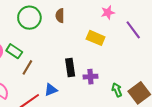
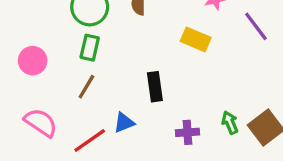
green rectangle: (14, 51) -> (90, 48), moved, turned 70
purple cross: (90, 77) -> (187, 132), moved

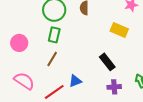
black rectangle: (155, 87) -> (107, 62), moved, turned -30

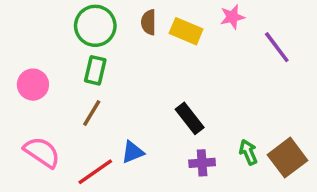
yellow rectangle: (119, 30) -> (186, 31), moved

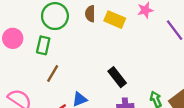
green rectangle: (95, 70) -> (43, 45), moved
pink circle: (33, 85) -> (13, 38), moved

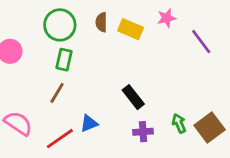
green rectangle: (43, 45) -> (64, 60), moved

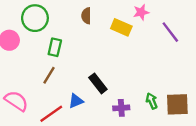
green circle: (60, 25) -> (35, 18), moved
yellow rectangle: (131, 29) -> (121, 27), moved
black rectangle: (133, 97) -> (98, 83), moved
brown square: (210, 128) -> (177, 104), turned 35

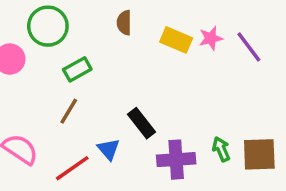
pink star: (141, 12) -> (211, 38), moved
green rectangle: (55, 47) -> (77, 69), turned 48
blue triangle: (76, 101) -> (109, 149), turned -49
purple cross: (121, 108) -> (176, 160), size x1.5

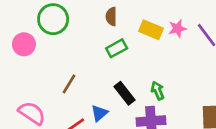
green rectangle: (77, 69) -> (117, 48), moved
blue triangle: (109, 149) -> (99, 113), turned 30
green arrow: (221, 149) -> (158, 91), moved

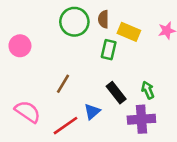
green circle: (53, 19) -> (74, 22), moved
yellow rectangle: (151, 30) -> (129, 32), moved
green rectangle: (117, 48) -> (109, 50), turned -48

